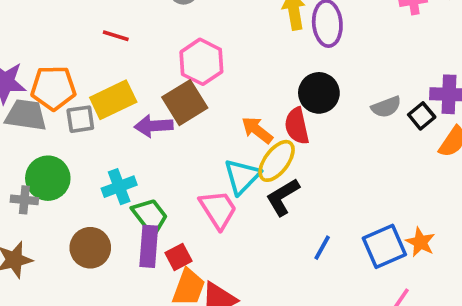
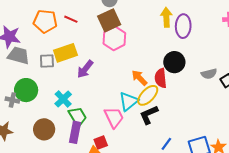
orange pentagon: (53, 88) -> (45, 21), moved
brown square: (185, 103) -> (109, 20), moved
purple arrow: (154, 126) -> (85, 69), turned -54
cyan cross: (119, 187) -> (63, 99), turned -30
red square: (178, 257) -> (101, 143), moved

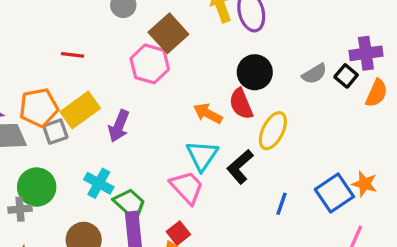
brown square: (109, 20) -> (168, 33), moved
orange pentagon: (45, 21) -> (39, 108), moved
yellow ellipse: (148, 95) -> (273, 131), moved

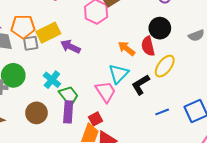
purple arrow: (119, 126) -> (70, 47), turned 84
blue line: (282, 204) -> (162, 112), turned 40

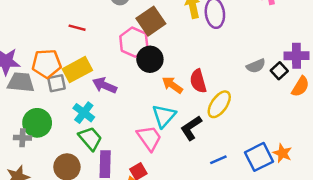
black circle: (160, 28) -> (150, 59), moved
cyan cross: (52, 80) -> (84, 113), moved
green trapezoid: (69, 96) -> (90, 138), moved

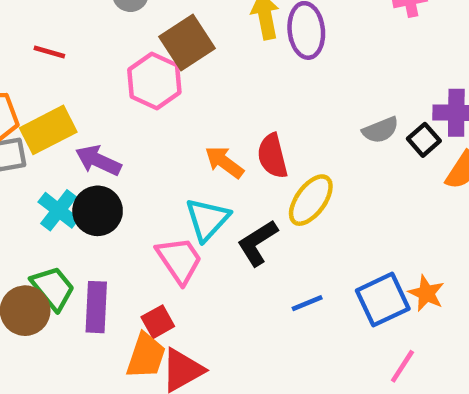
black circle: (150, 59) -> (98, 211), moved
green trapezoid: (90, 138) -> (53, 288), moved

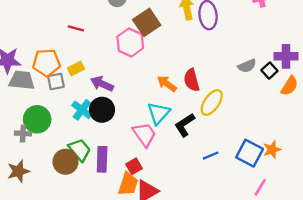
yellow rectangle: (48, 130) -> (76, 68), size x0.6
orange star: (426, 293) -> (272, 150), turned 30
blue square: (383, 300) -> (250, 153), turned -36

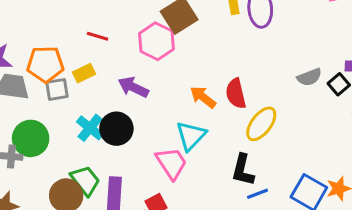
red line: (76, 28) -> (98, 36), moved
purple arrow: (102, 84) -> (133, 87), moved
black L-shape: (185, 125) -> (243, 170), moved, turned -45

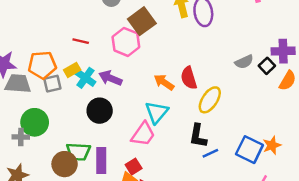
cyan cross: (90, 128) -> (85, 78), moved
pink trapezoid: (171, 163) -> (143, 134), turned 72
green trapezoid: (85, 181) -> (78, 152), turned 135

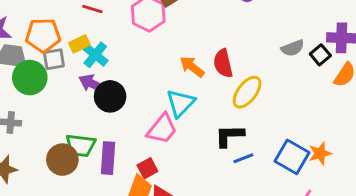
purple arrow: (110, 78) -> (93, 84), moved
green circle: (35, 122) -> (30, 78), moved
black L-shape: (198, 136) -> (229, 136), turned 75

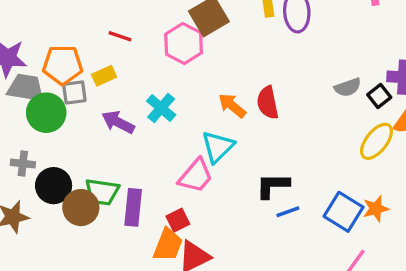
cyan cross: (95, 55) -> (161, 108), moved
yellow ellipse: (247, 92) -> (376, 141), moved
black circle: (110, 96) -> (54, 186), moved

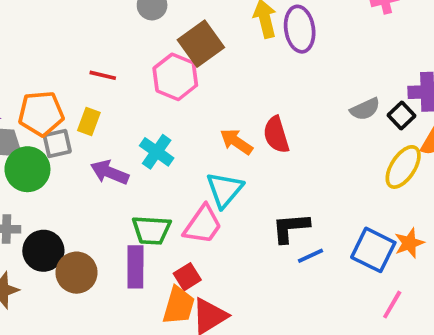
yellow rectangle: (104, 76) -> (89, 122), turned -40
green trapezoid: (102, 192) -> (151, 230), moved

